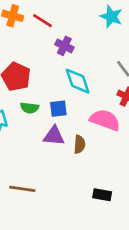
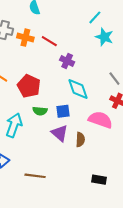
purple triangle: (54, 136) -> (60, 133), turned 36

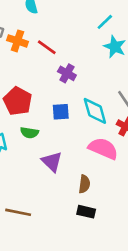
cyan diamond: (78, 89) -> (95, 111), moved
blue square: (63, 111) -> (61, 112), moved
brown semicircle: (80, 140) -> (84, 184), moved
black rectangle: (99, 180) -> (86, 212), moved

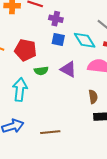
blue square: (61, 112) -> (58, 40), moved, turned 32
purple triangle: (52, 162) -> (68, 69), moved

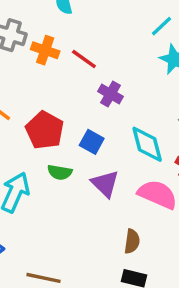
blue square: (58, 40) -> (92, 142), moved

